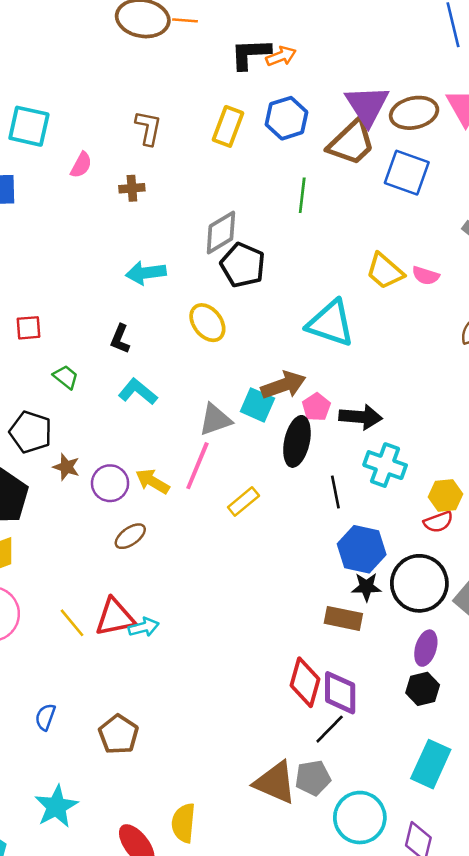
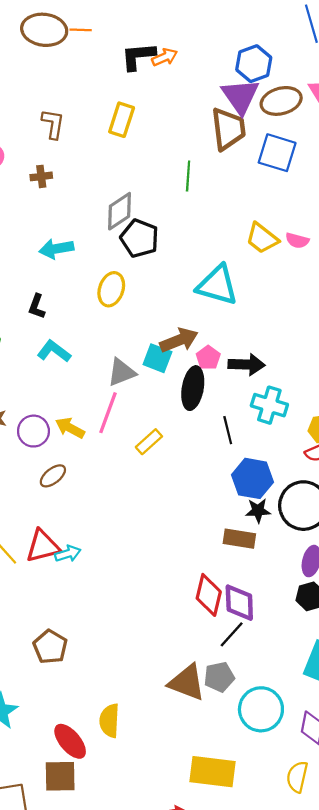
blue hexagon: (286, 118) -> (254, 64), moved
brown trapezoid: (351, 143) -> (228, 129), turned -51
yellow ellipse: (207, 323) -> (111, 289), turned 60

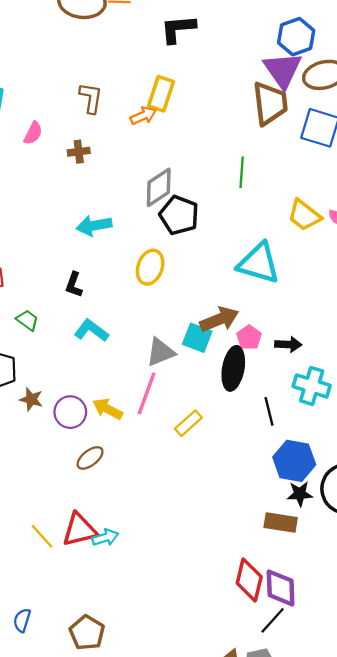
orange arrow: (165, 57) -> (143, 116), moved
green line: (188, 176) -> (242, 172), moved
black arrow: (247, 365) -> (288, 344), size x0.7

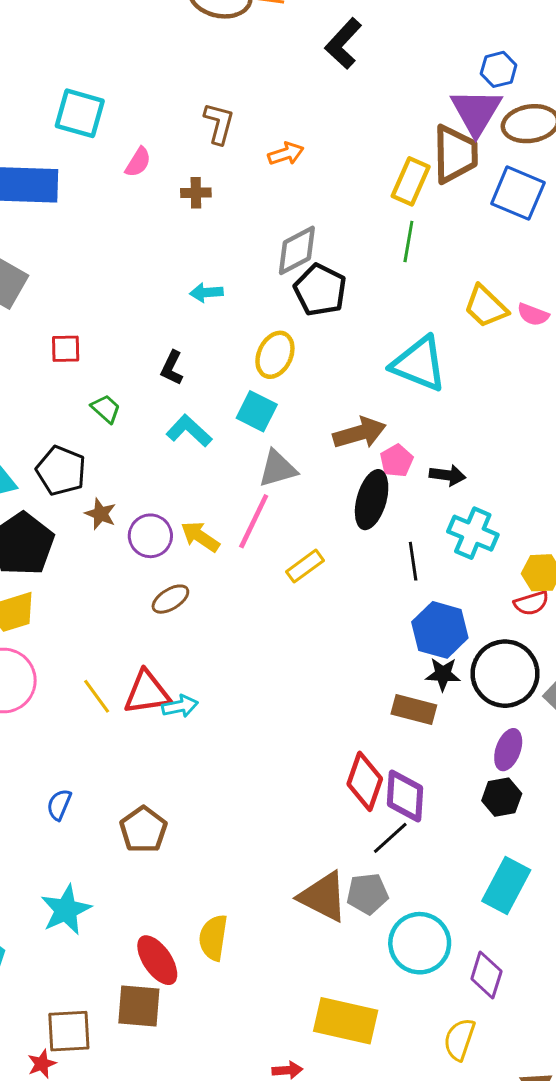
black L-shape: (178, 29) -> (343, 44), turned -48
blue hexagon: (296, 37) -> (499, 69), size x0.7
yellow rectangle: (161, 94) -> (411, 181), moved
cyan arrow: (94, 226) -> (206, 292), size x0.7
cyan square: (197, 338) -> (257, 411), moved

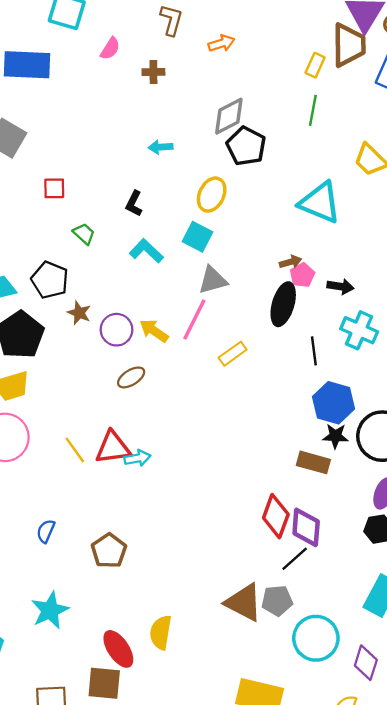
yellow rectangle: (411, 181) -> (315, 65), size x0.7
brown arrow: (360, 433) -> (291, 262), moved, size x0.6

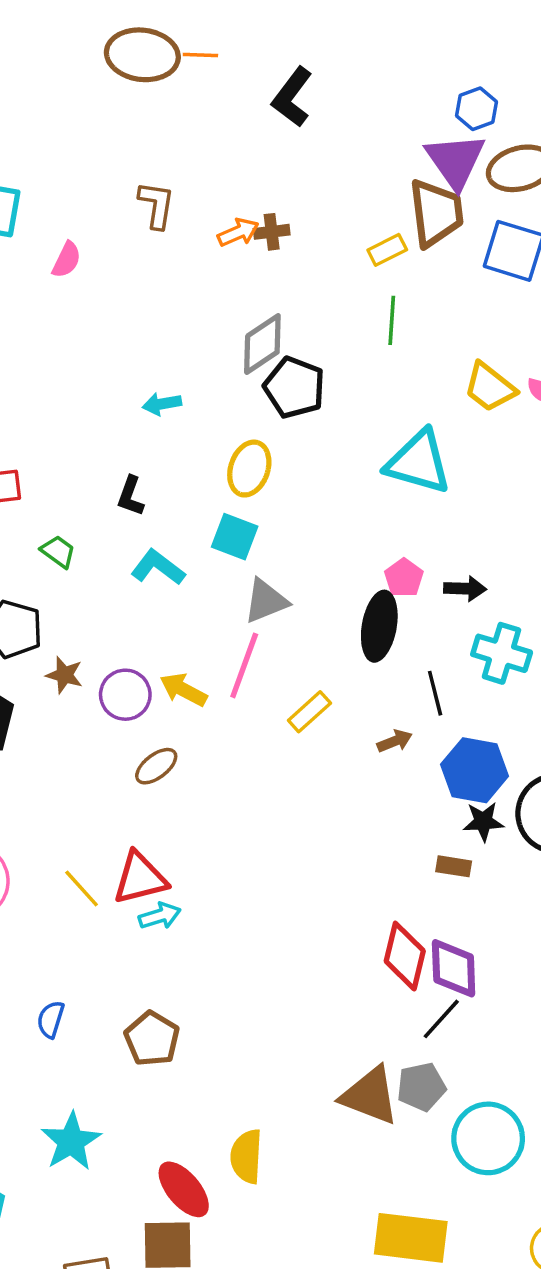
yellow rectangle: (315, 65) -> (387, 250), turned 45
brown cross: (153, 72) -> (272, 232), moved
brown arrow: (291, 262) -> (395, 741), moved
cyan arrow: (137, 458) -> (160, 916), moved
brown rectangle: (313, 462) -> (454, 866), size x0.7

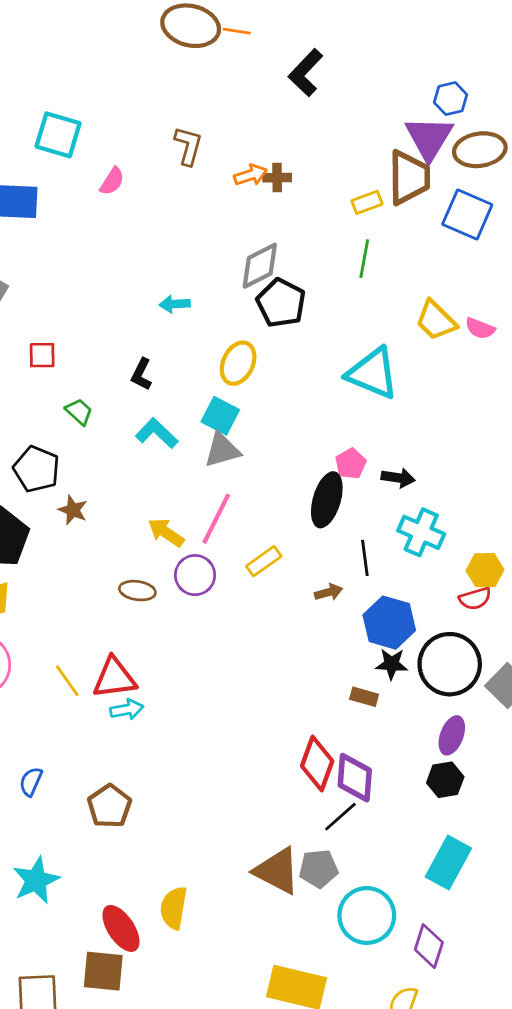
gray triangle: (266, 601) -> (222, 450), moved
purple circle: (125, 695) -> (195, 575), moved
brown ellipse: (156, 766) -> (137, 591), turned 40

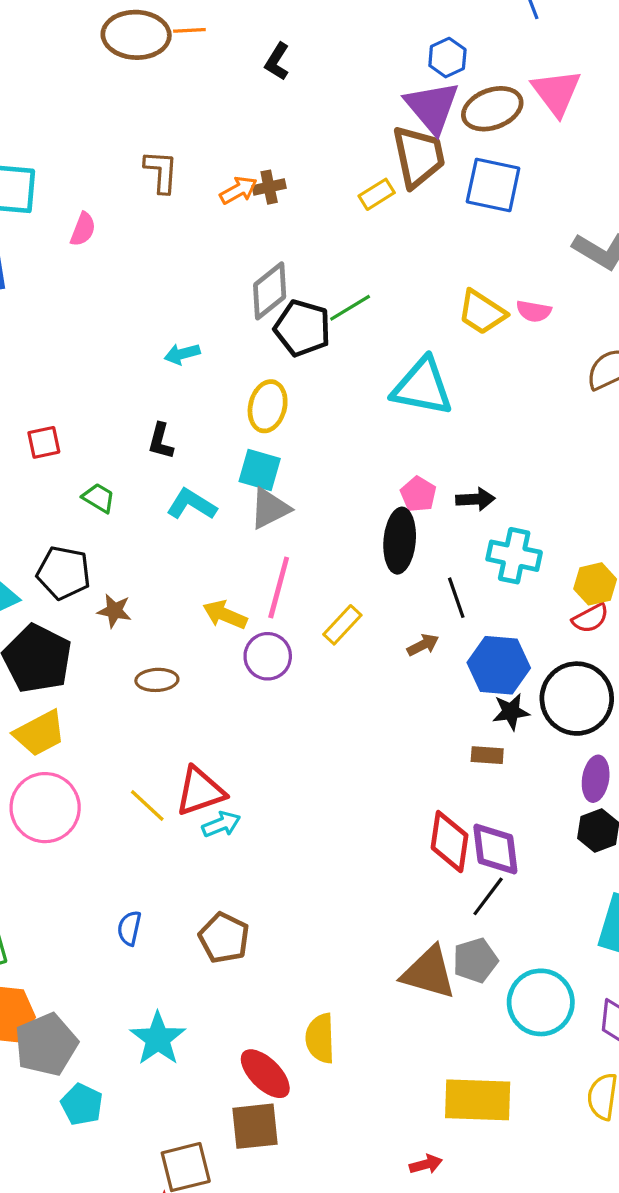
black L-shape: (306, 73) -> (277, 62), size x0.7
green line: (364, 259) -> (350, 308), moved, turned 60
brown ellipse: (137, 591) -> (157, 680), moved

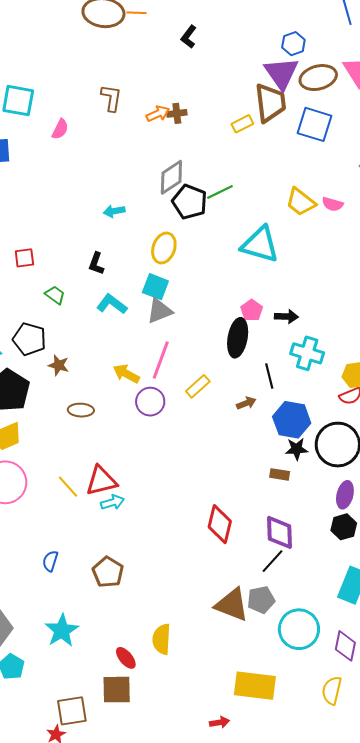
red diamond: (450, 842) -> (220, 524), moved
red ellipse: (265, 1074) -> (126, 658), size x0.7

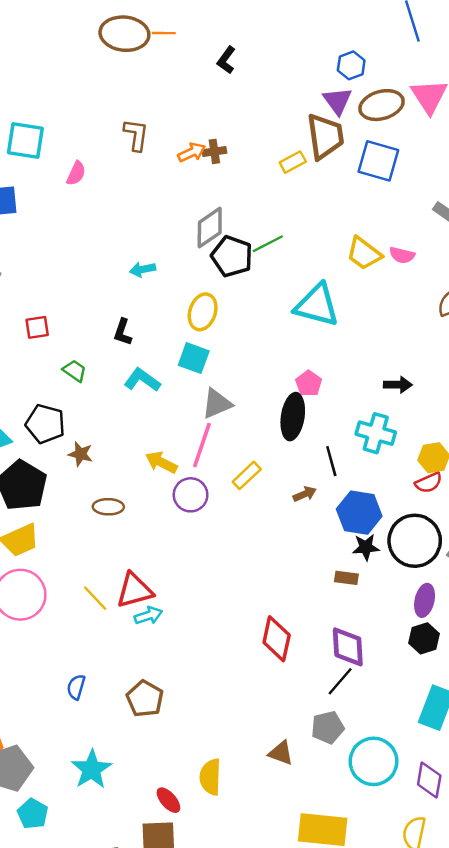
purple triangle: (281, 73) -> (338, 101), size x0.7
gray triangle: (160, 311) -> (217, 404), moved
black arrow: (286, 317) -> (398, 385), moved
brown triangle: (232, 605) -> (281, 753), moved, size x0.6

